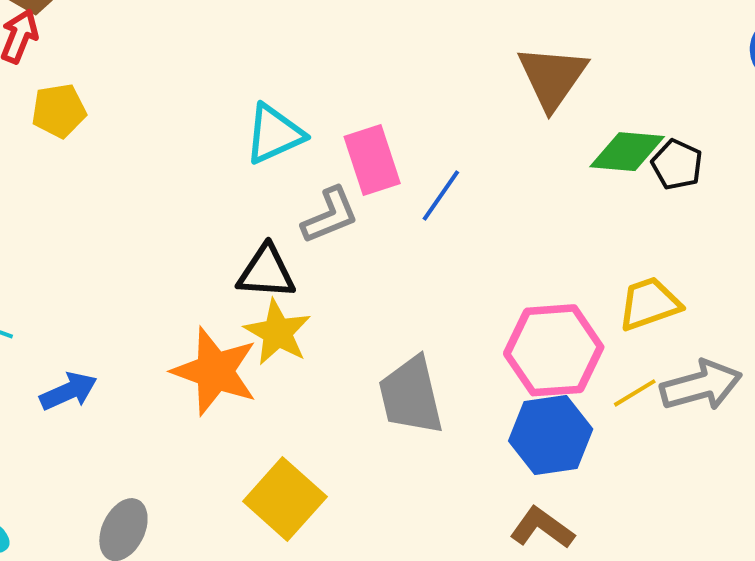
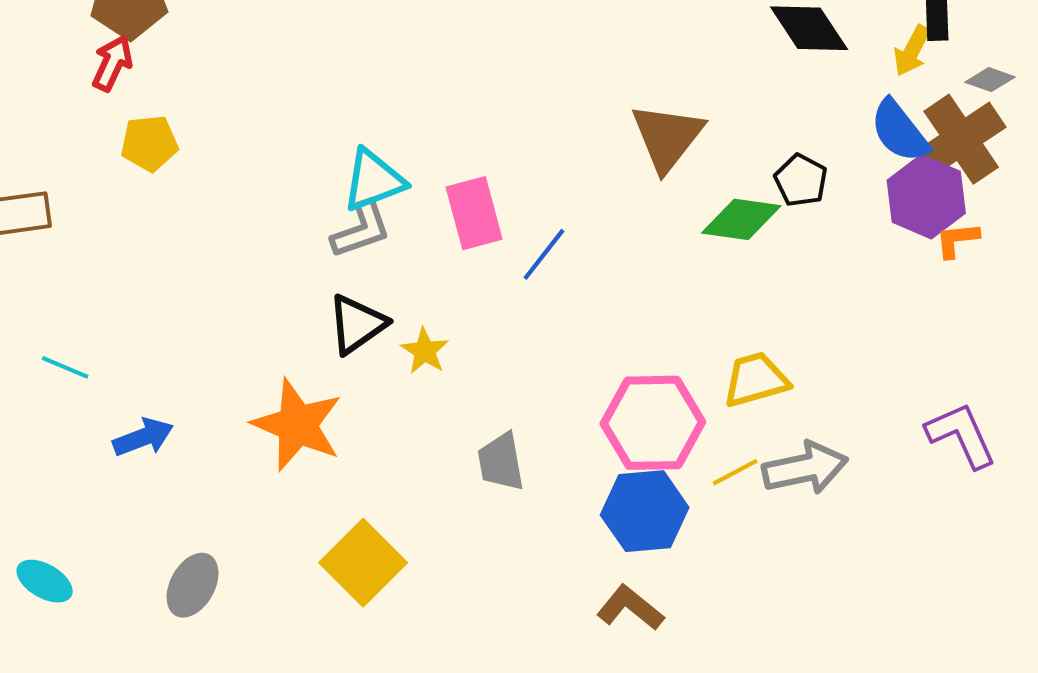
black pentagon: (677, 165) -> (801, 180), moved
gray L-shape: (330, 215) -> (361, 230), moved
black triangle: (266, 272) -> (357, 324), turned -42
yellow star: (278, 332) -> (425, 351), moved, size x0.7
gray trapezoid: (411, 396) -> (501, 462), size x0.7

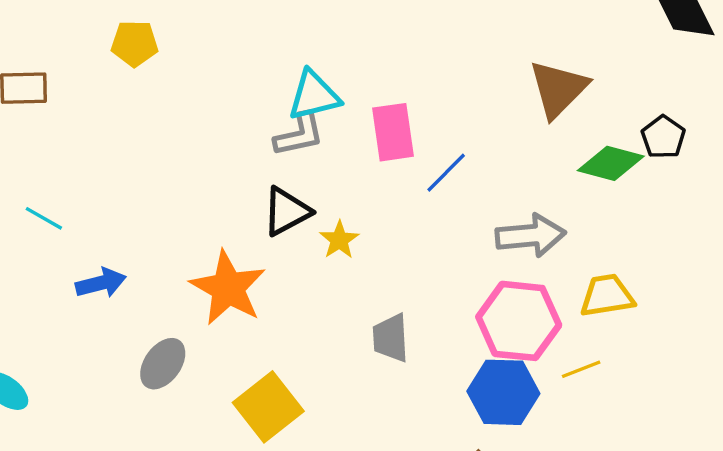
gray arrow: (805, 468) -> (531, 235), moved
gray ellipse: (193, 585) -> (163, 364), moved

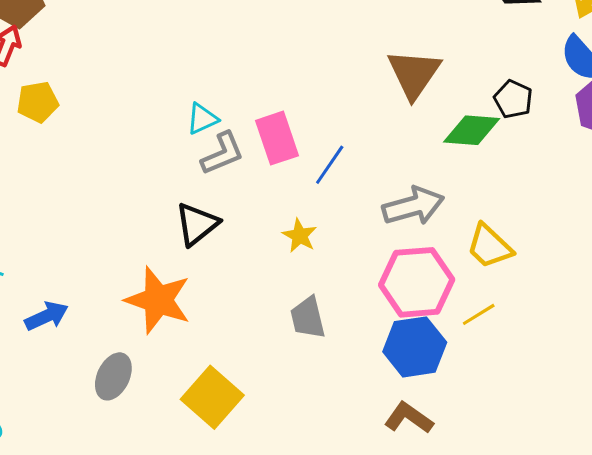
cyan triangle: (314, 96) -> (202, 119), size x0.7
gray L-shape: (299, 135) -> (222, 153), moved
yellow star: (339, 240) -> (300, 236), moved
yellow trapezoid: (607, 296) -> (489, 246), turned -117

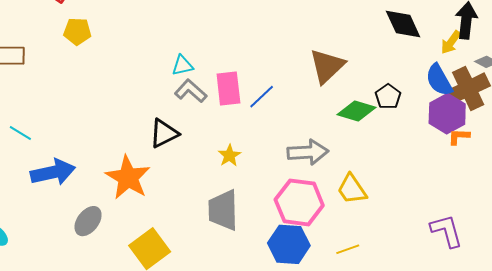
gray L-shape: (222, 153) -> (191, 91), turned -128
blue line: (330, 165) -> (262, 97), moved
yellow line: (479, 314) -> (348, 249), moved
blue arrow: (47, 316) -> (53, 172), size x1.5
gray trapezoid: (308, 318) -> (223, 210), size x1.4

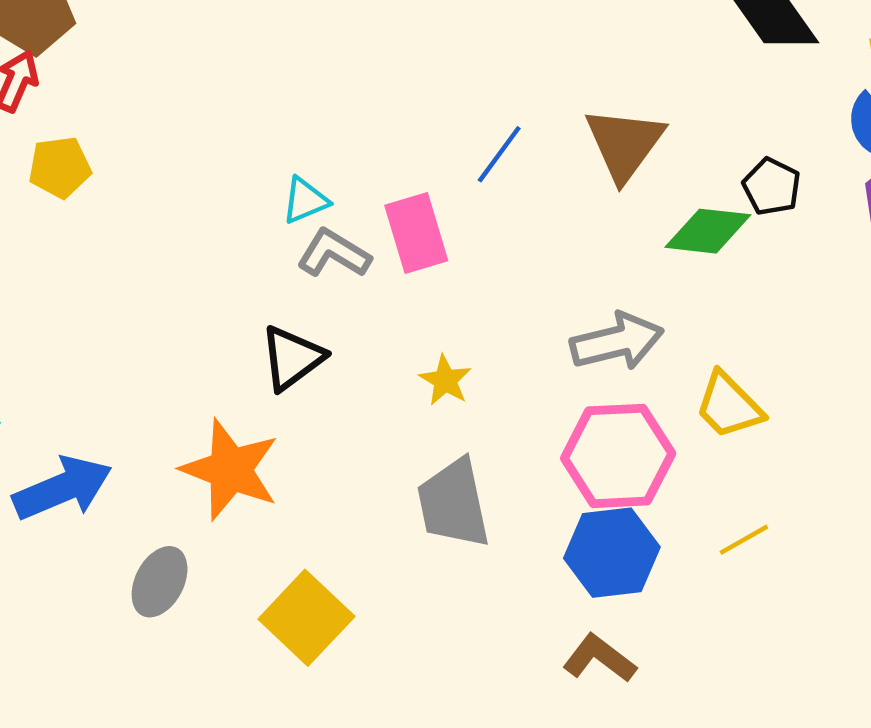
blue line: (262, 97) -> (499, 154), moved

